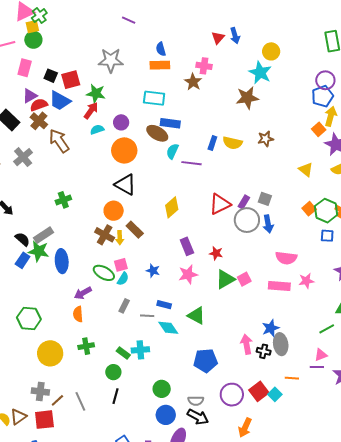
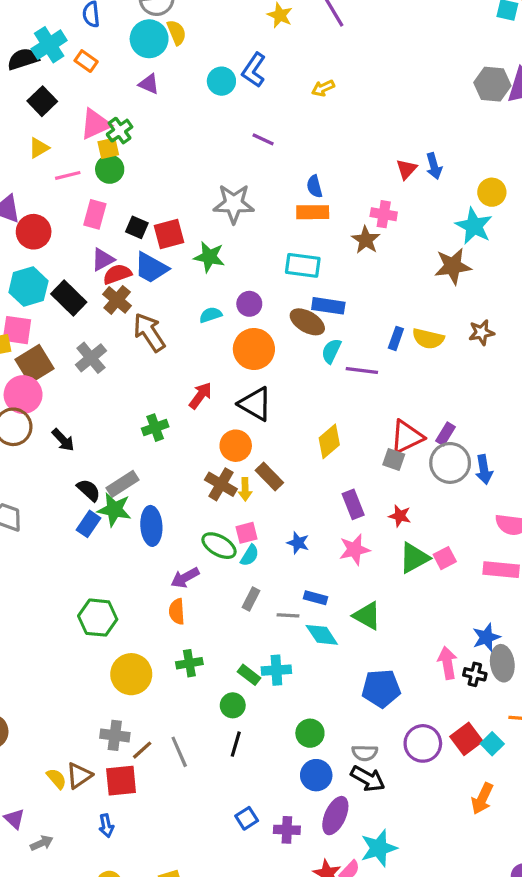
red arrow: (91, 111) -> (200, 396), moved
gray square: (265, 199) -> (394, 459), moved
orange arrow: (245, 428) -> (482, 799), moved

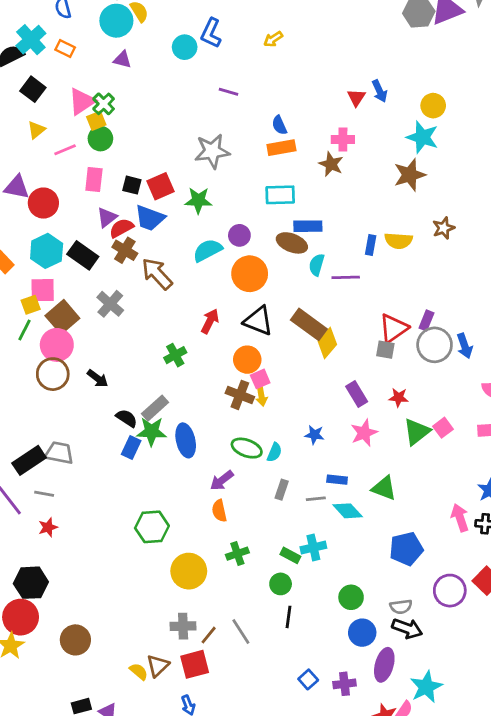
cyan semicircle: (211, 315) -> (208, 250), size x1.5
brown rectangle: (269, 477) -> (309, 324), moved, size x1.4
pink square: (247, 533) -> (260, 379), moved

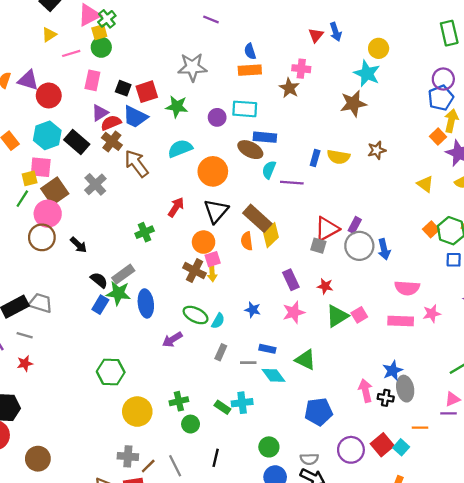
purple circle: (239, 235) -> (217, 117), moved
black triangle: (258, 321) -> (216, 211), turned 44
orange semicircle: (219, 511) -> (247, 241), moved
green circle: (281, 584) -> (191, 424), moved

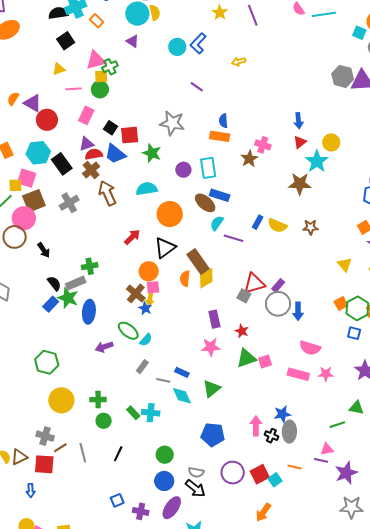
red triangle: (316, 35) -> (300, 142), moved
cyan rectangle: (245, 109) -> (208, 168), turned 65
green cross: (145, 232) -> (90, 266), moved
blue star: (253, 310) -> (145, 308), moved
green triangle: (305, 360) -> (212, 389), turned 42

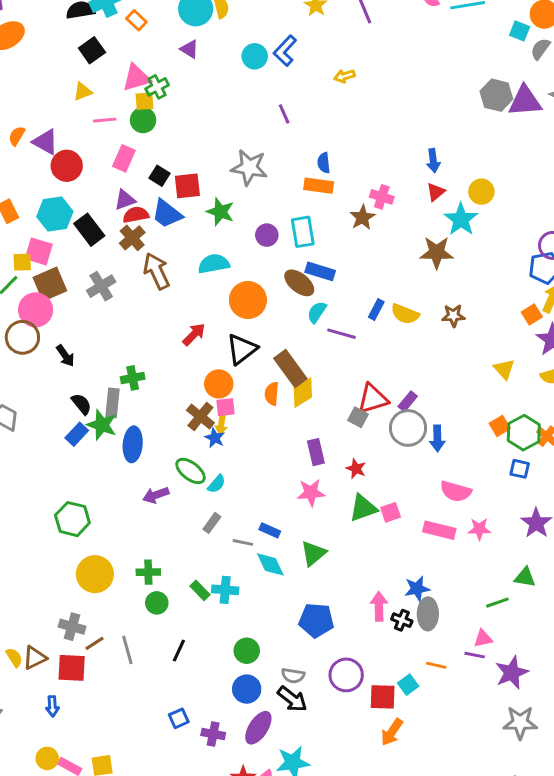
purple line: (197, 87) -> (284, 114), turned 32
gray rectangle: (76, 283) -> (113, 403), turned -60
red square: (260, 474) -> (383, 697), moved, turned 30

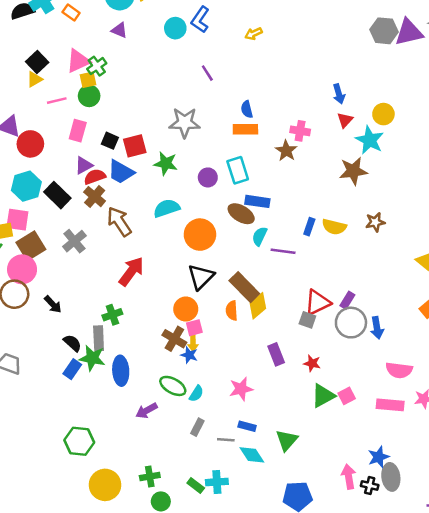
black square: (92, 50) -> (37, 62), moved
red arrow: (194, 334) -> (131, 271), moved, size x1.4
pink star: (311, 493) -> (241, 389), moved

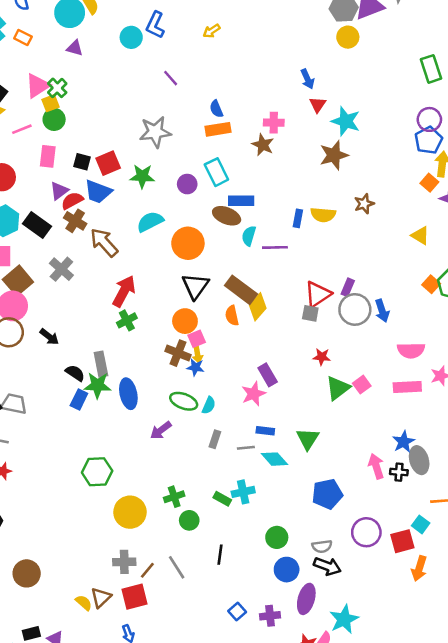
yellow circle: (383, 114) -> (348, 37), moved
green cross: (112, 315) -> (127, 320), moved
purple rectangle: (276, 354) -> (268, 375), moved

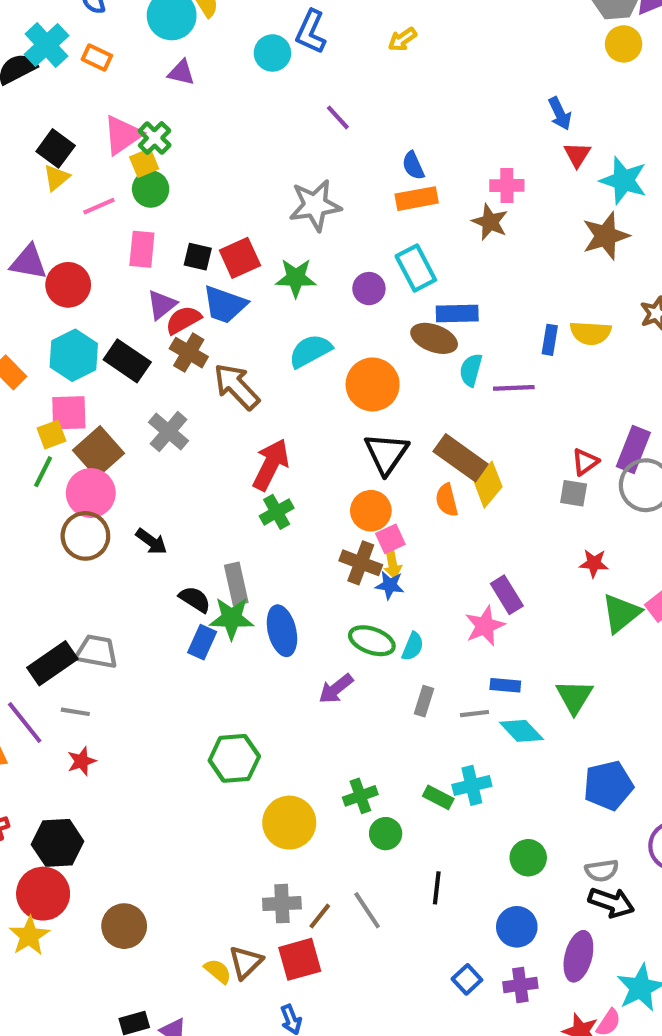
purple rectangle: (348, 287) -> (633, 450), size x1.5
red triangle: (318, 294) -> (585, 462), size x0.6
blue circle: (287, 570) -> (517, 927), moved

